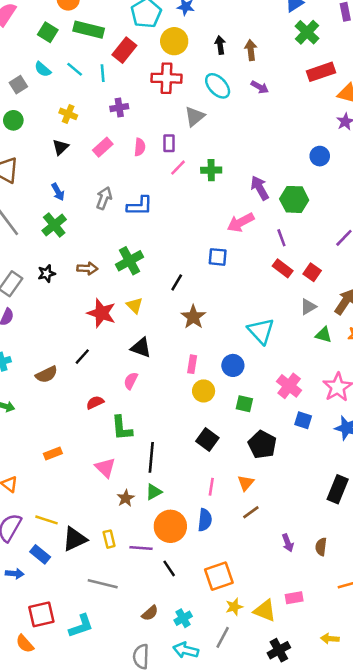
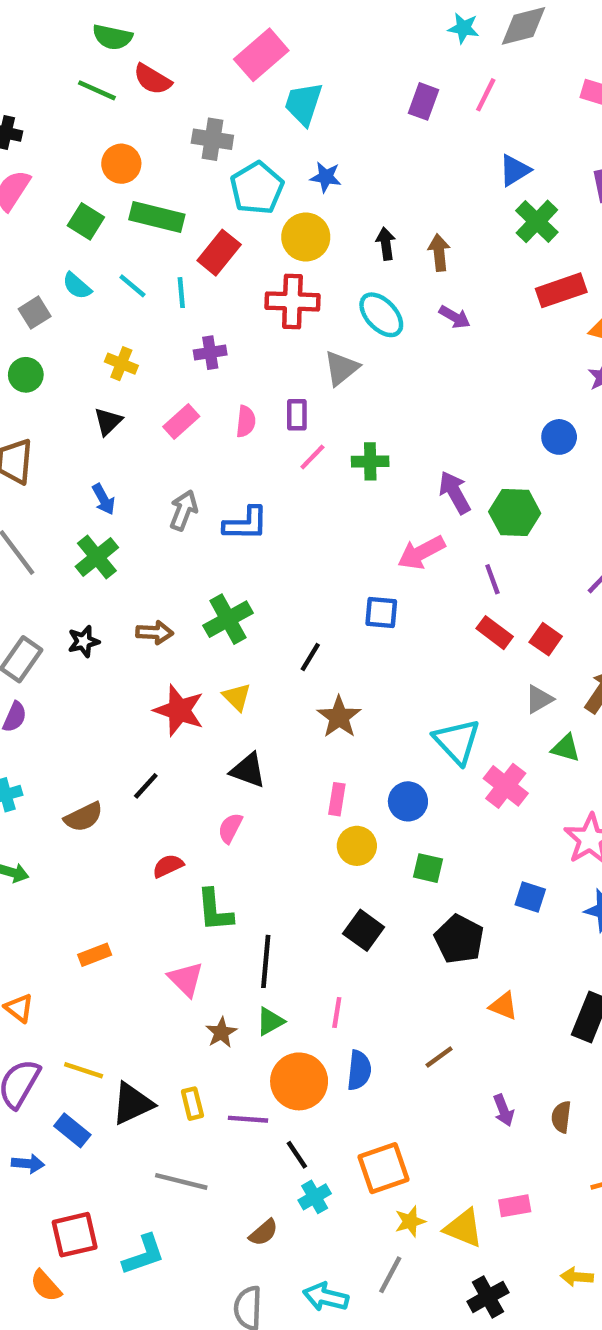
pink cross: (289, 386) -> (506, 786), moved
orange triangle: (246, 483) -> (504, 1006), moved, turned -48
pink line: (211, 487) -> (337, 1013), moved
cyan cross: (183, 618) -> (315, 1197), moved

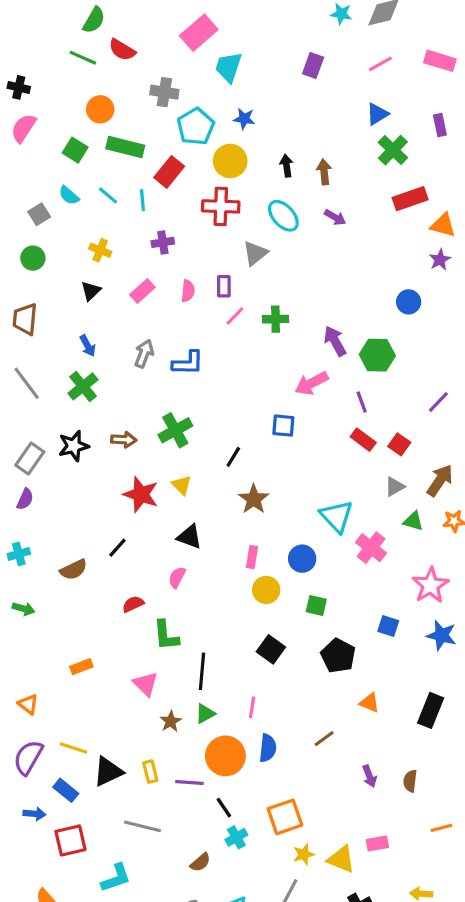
green semicircle: (112, 37) -> (94, 20), turned -72
pink line: (486, 95) -> (380, 64), moved, turned 35
black star: (84, 641) -> (74, 446), size x1.4
red square: (75, 1235) -> (70, 840), moved

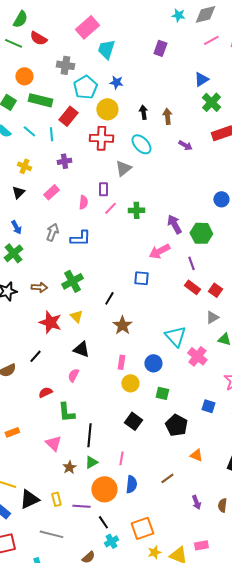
pink line: (380, 64) -> (211, 40), moved
purple arrow: (335, 217) -> (185, 145), moved
pink semicircle: (188, 291) -> (83, 202), moved

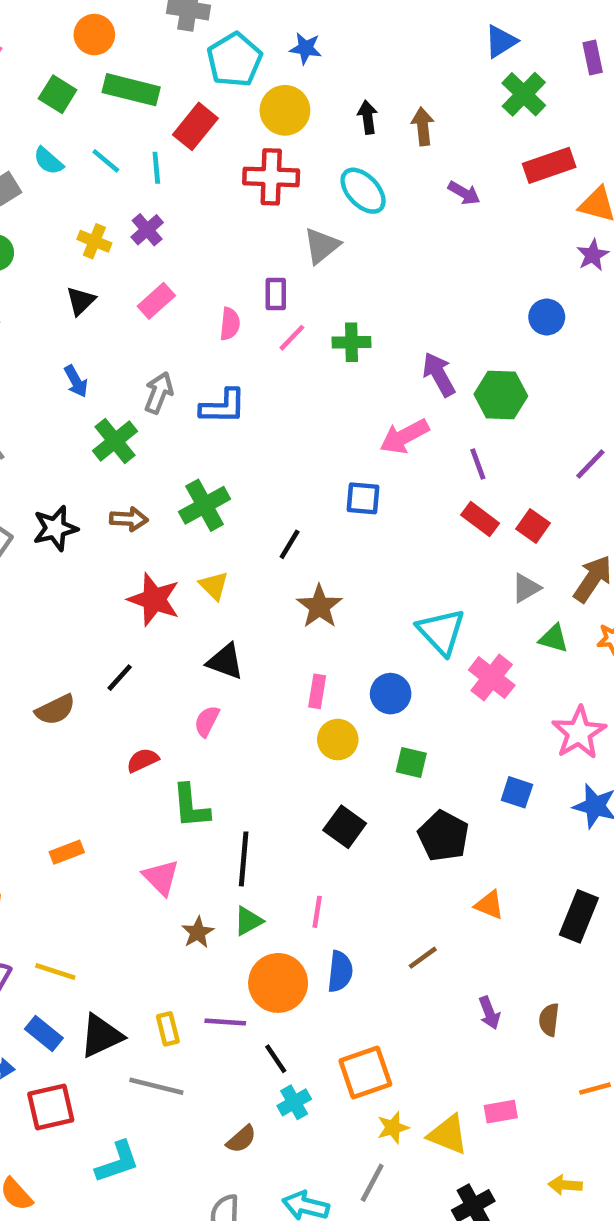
purple cross: (64, 161) -> (147, 230), moved, turned -32
green cross: (13, 253) -> (115, 441), moved
black triangle: (29, 499) -> (101, 1036), moved
yellow rectangle: (56, 499) -> (168, 1029), moved

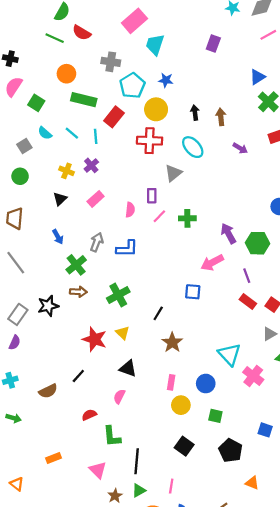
green square: (58, 94) -> (36, 103), moved
brown arrow: (129, 519) -> (78, 292), moved

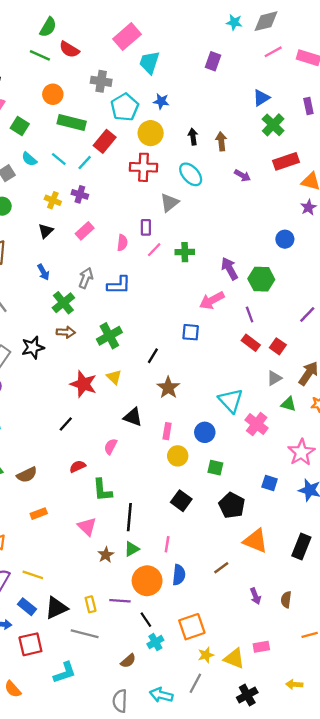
cyan line: (96, 136) -> (85, 163), turned 48
purple cross: (91, 165) -> (80, 194), turned -32
black triangle: (128, 368) -> (133, 417), moved
brown semicircle: (48, 391) -> (27, 475), moved
orange triangle: (252, 483) -> (255, 541), size x1.6

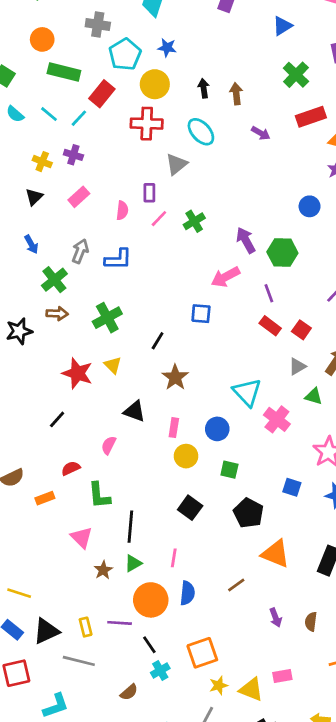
blue triangle: (261, 98) -> (282, 26), moved
green cross: (185, 252) -> (194, 221), turned -30
orange rectangle: (39, 514) -> (45, 498), moved

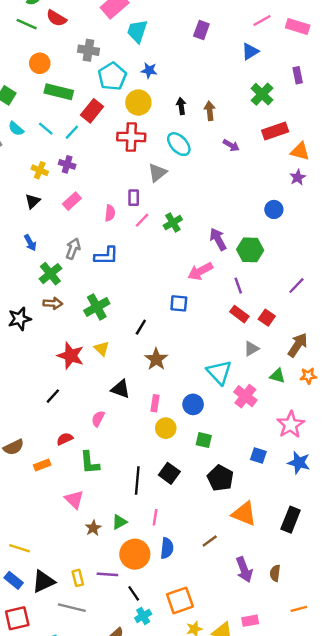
gray triangle: (297, 366) -> (251, 349), moved
black line: (130, 527) -> (137, 480), moved
purple arrow: (276, 618) -> (244, 570), size x1.5

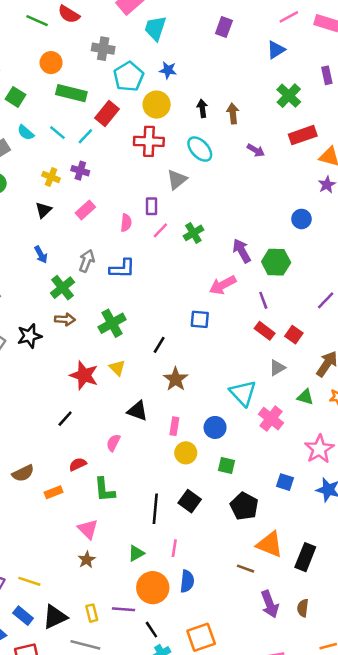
black rectangle: (291, 520) -> (305, 557), moved
brown star: (93, 528) -> (87, 560), moved
brown line: (210, 541) -> (246, 569), moved, turned 56

